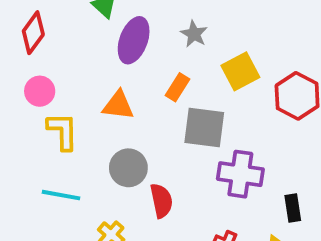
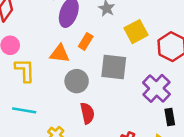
orange rectangle: (177, 87) -> (86, 41), moved
gray circle: (128, 168) -> (77, 81), moved
purple cross: (240, 174) -> (156, 88), moved, turned 36

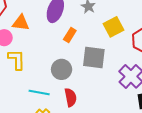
orange triangle: (60, 54) -> (21, 23), moved
cyan line: (24, 110) -> (39, 92), moved

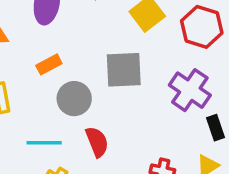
orange rectangle: (70, 35) -> (49, 64), moved, turned 40

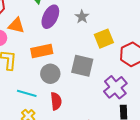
orange rectangle: (49, 64) -> (42, 51), size x1.5

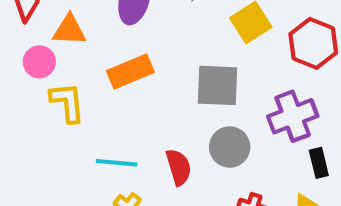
gray circle: (50, 74) -> (230, 147), moved
purple cross: (115, 87) -> (293, 116), turned 30

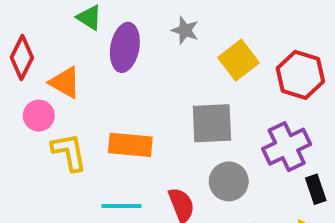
orange triangle: (69, 30) -> (65, 82), turned 32
orange rectangle: (130, 72) -> (130, 145), moved, turned 33

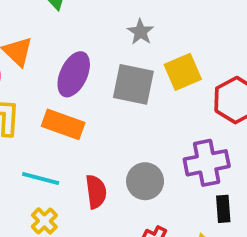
purple ellipse: (125, 47) -> (74, 74), moved
gray square: (212, 123) -> (133, 84), moved

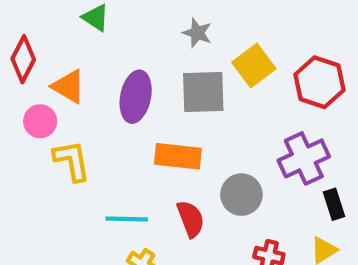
orange rectangle: (63, 124) -> (178, 156), moved

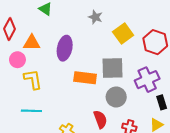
orange triangle: (69, 86) -> (32, 43), turned -30
gray square: (203, 92) -> (113, 68), moved
cyan line: (127, 219) -> (31, 111), moved
red semicircle: (191, 219) -> (100, 119), moved

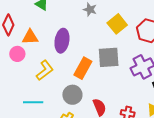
orange rectangle: (85, 78) -> (83, 68), turned -65
yellow L-shape: (33, 79) -> (45, 70), moved, turned 65
gray circle: (116, 97) -> (72, 95), moved

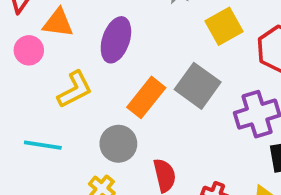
gray square: (109, 57) -> (198, 86), turned 30

